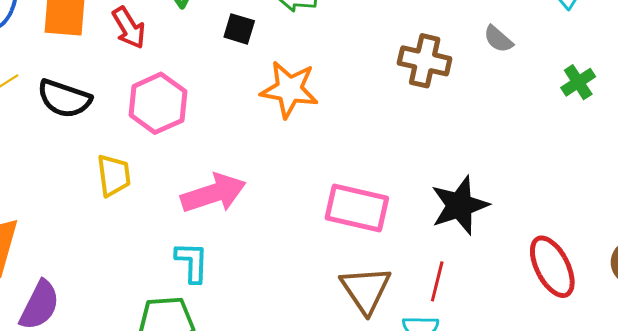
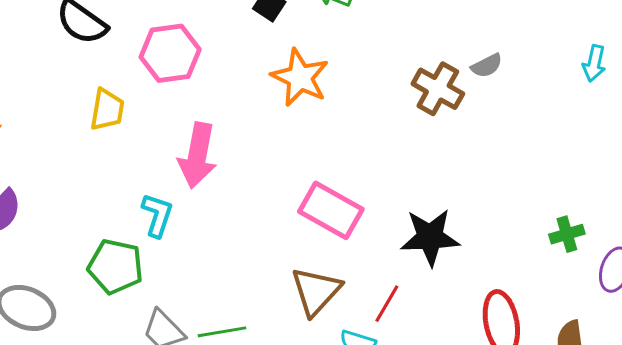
gray semicircle: (498, 39) -> (487, 66), moved, turned -84
green cross: (578, 82) -> (567, 234), moved
pink arrow: (213, 193) -> (197, 155), turned 102

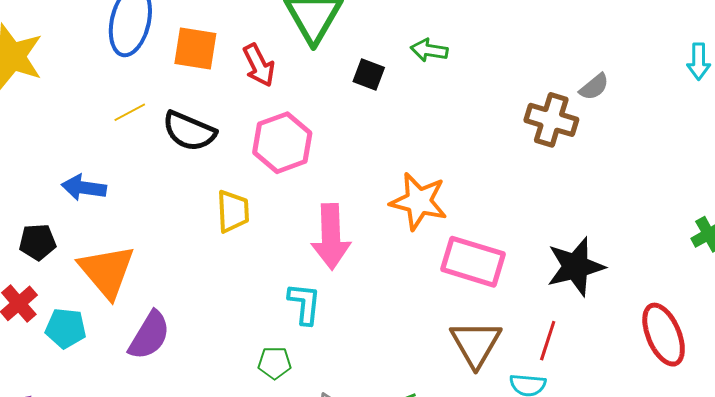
orange star: (300, 77) -> (419, 201), moved
green pentagon: (115, 267) -> (275, 363), size x0.6

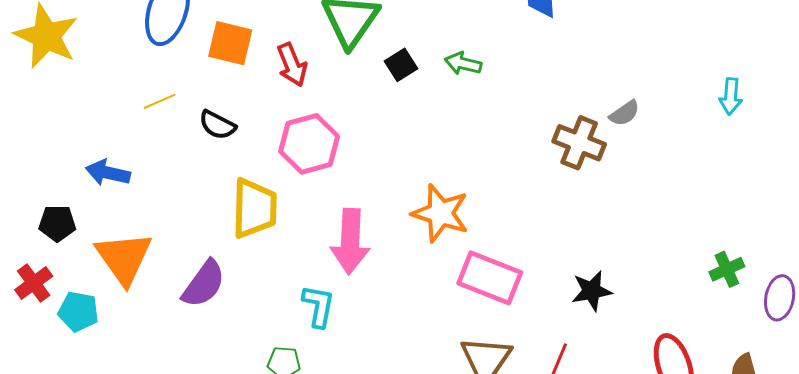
black square: (369, 75) -> (401, 65), moved, turned 32
black semicircle: (189, 131) -> (217, 125), size x0.7
yellow trapezoid: (233, 211) -> (254, 208), size x1.4
black star: (576, 267) -> (592, 291), size x0.7
purple semicircle: (149, 335) -> (204, 284), moved

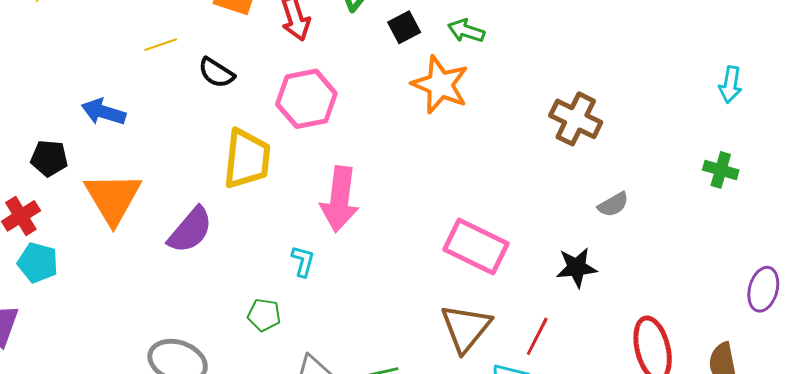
gray semicircle: (624, 113) -> (613, 205), moved
orange star: (440, 213) -> (440, 85), moved
green cross: (727, 269) -> (721, 170), moved, turned 36
cyan L-shape: (318, 306) -> (303, 261), size x0.7
cyan pentagon: (78, 311) -> (38, 263), moved

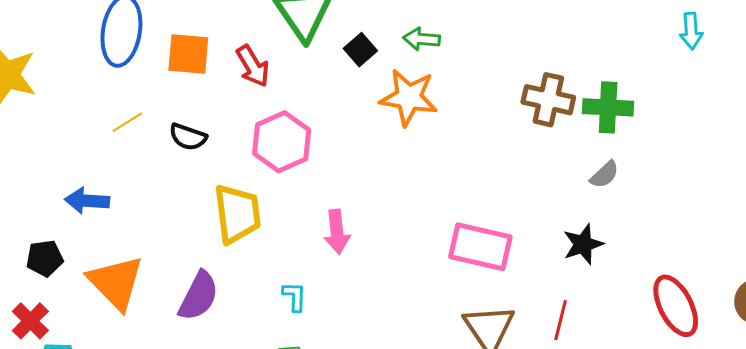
green cross: (721, 170) -> (608, 107), moved, size x1.4
pink arrow: (340, 199) -> (337, 232), size x0.7
cyan L-shape: (303, 261) -> (295, 296), moved

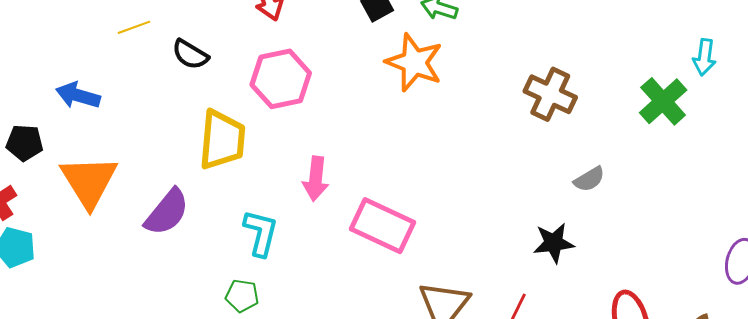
green cross: (608, 107) -> (663, 101), moved, turned 33
pink rectangle: (480, 247) -> (382, 226), moved
cyan L-shape: (295, 296) -> (261, 233), size x1.5

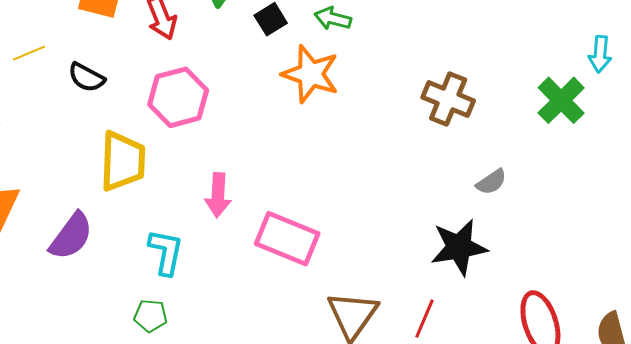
black star: (554, 243) -> (459, 247), size x1.4

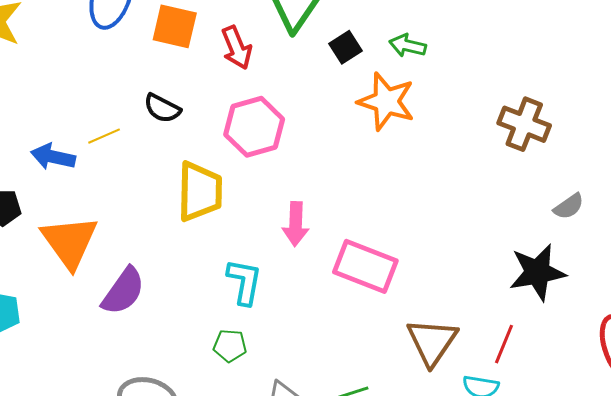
yellow line: (29, 53) -> (104, 136), moved
purple semicircle: (71, 236) -> (123, 291), moved

